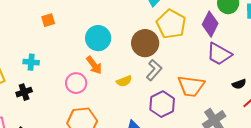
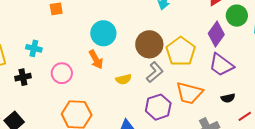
yellow pentagon: (171, 24) -> (181, 51), moved
pink circle: (76, 83) -> (62, 73), moved
black semicircle: (239, 84) -> (228, 98), moved

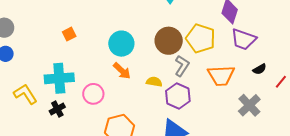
cyan cross: (34, 48) -> (59, 78), size x1.8
yellow semicircle: (124, 79) -> (154, 82), turned -140
purple hexagon: (158, 107) -> (178, 96), moved

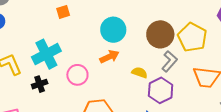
orange arrow: (122, 71) -> (109, 57), turned -78
cyan cross: (59, 78) -> (46, 54), turned -32

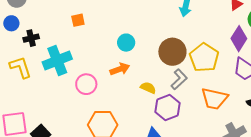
cyan circle: (113, 30) -> (126, 43), size x0.7
black cross: (40, 84) -> (31, 38), moved

